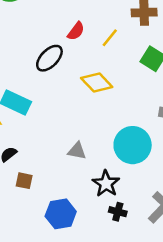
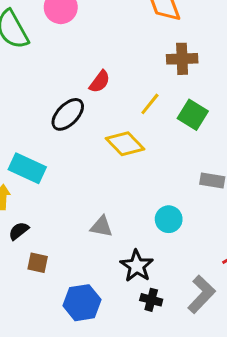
yellow line: (110, 38) -> (150, 104), moved
cyan circle: (133, 145) -> (169, 219), size x0.6

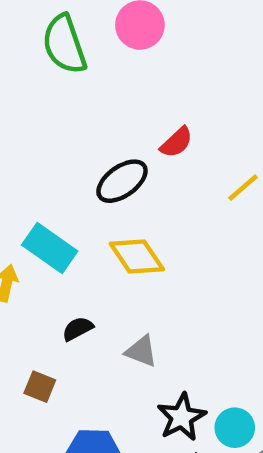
yellow diamond: (125, 144) -> (137, 256), moved
cyan circle: (169, 219) -> (235, 428), moved
black semicircle: (19, 231) -> (78, 329), moved

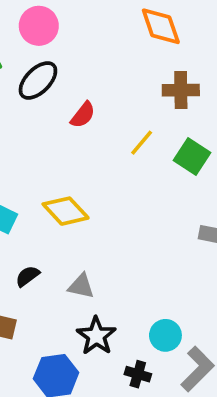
black ellipse: (122, 181) -> (38, 80), moved
black star: (182, 417) -> (96, 336), moved

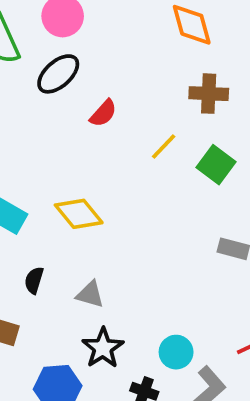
black semicircle: (27, 276) -> (34, 280), turned -40

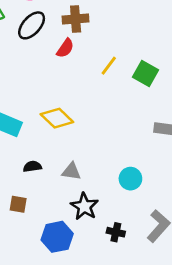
brown cross: (209, 94) -> (76, 19), moved
black semicircle: (34, 280) -> (32, 167), turned 72
cyan circle: (176, 352) -> (130, 179), moved

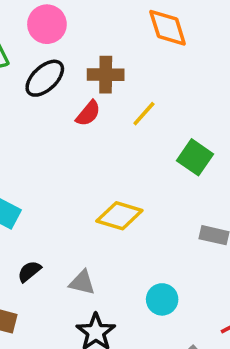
yellow line: (109, 66) -> (144, 114), moved
yellow diamond: (57, 118) -> (119, 216), moved, turned -32
black semicircle: (32, 167) -> (29, 271), turned -36

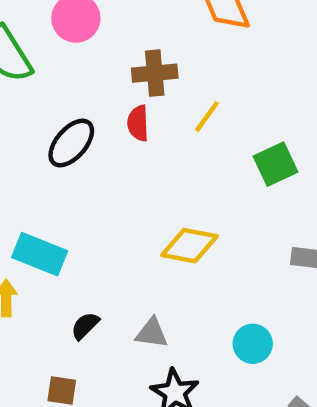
black ellipse: (45, 78) -> (71, 143), moved
red semicircle: (88, 113) -> (138, 123), turned 144
green square: (195, 157) -> (276, 164), turned 36

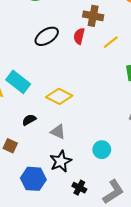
yellow diamond: (189, 246) -> (59, 96), moved

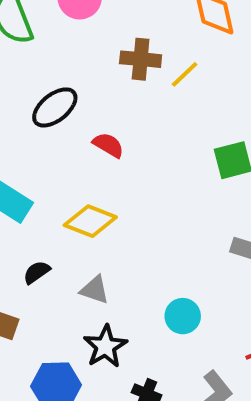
red semicircle: (79, 36) -> (108, 145), moved, turned 112
yellow line: (111, 42) -> (185, 74), moved

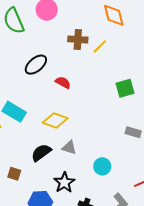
black semicircle: (37, 272) -> (41, 153), moved, size x1.5
gray triangle: (95, 290) -> (69, 147), moved

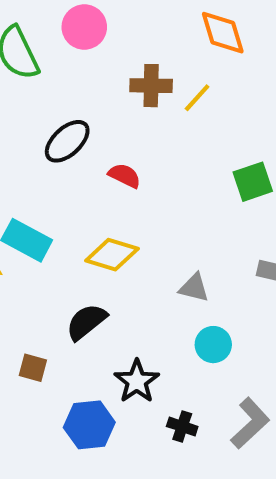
gray triangle: (69, 147) -> (194, 288), moved

